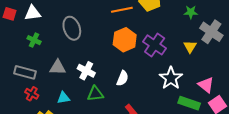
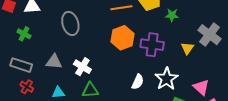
green star: (191, 12) -> (172, 15), moved
green cross: (34, 40) -> (24, 34), moved
purple cross: (155, 45) -> (152, 45), turned -30
white semicircle: (122, 78) -> (138, 82), moved

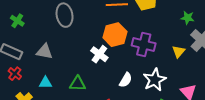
green star: (172, 15) -> (187, 18), moved
white cross: (82, 67) -> (99, 54), moved

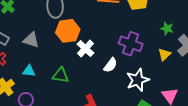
green star: (187, 18) -> (167, 29), moved
orange hexagon: (115, 35) -> (68, 31), moved
white semicircle: (126, 80) -> (110, 65), moved

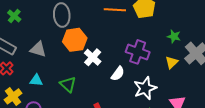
green triangle: (61, 75) -> (68, 84), turned 36

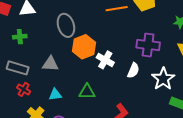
green cross: (14, 16) -> (20, 37), turned -32
green triangle: (68, 84) -> (87, 92), turned -30

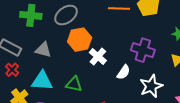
gray ellipse: (66, 25) -> (66, 15), turned 60
green cross: (20, 37) -> (31, 15), moved, size x1.5
cyan triangle: (55, 95) -> (42, 81), size x1.6

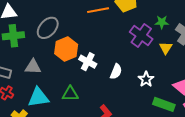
purple cross: (143, 50) -> (141, 36), moved, turned 30
white star: (151, 86) -> (146, 79), size x0.7

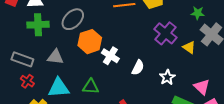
green star: (162, 22) -> (198, 13), moved
yellow triangle: (166, 48) -> (189, 47), turned -32

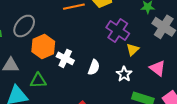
yellow triangle: (189, 47) -> (133, 50), moved, turned 48
green triangle: (91, 87) -> (38, 81), moved
pink triangle: (202, 87) -> (158, 68), moved

